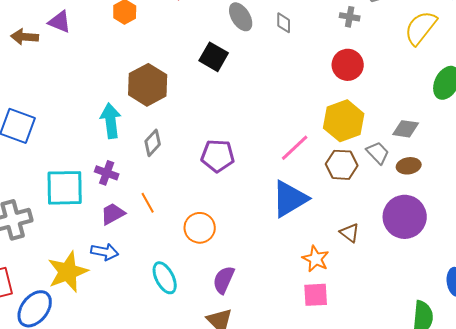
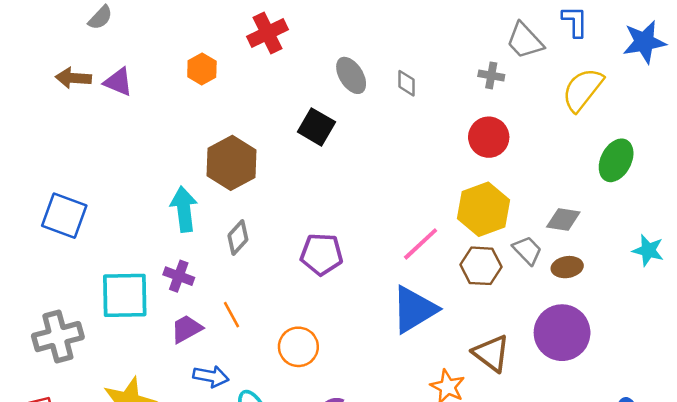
brown arrow: (25, 37) -> (73, 78), moved
brown triangle: (350, 233) -> (491, 353), size x1.5
blue arrow: (105, 252) -> (211, 376), moved

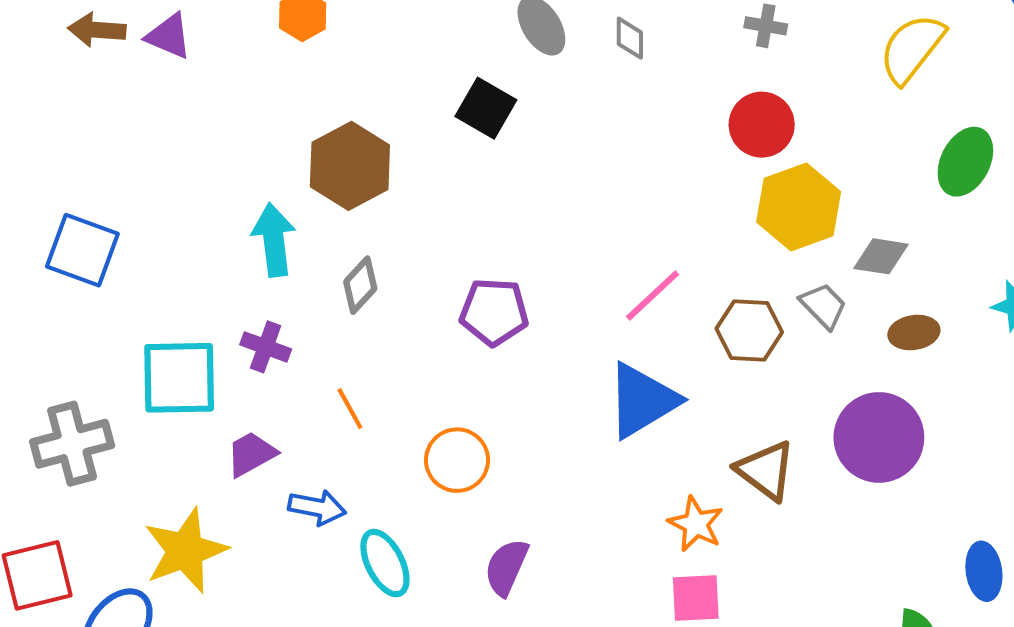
yellow hexagon: (484, 209) -> (799, 207), moved
brown ellipse: (567, 267) -> (914, 332), moved
purple trapezoid: (186, 329) -> (251, 454), moved

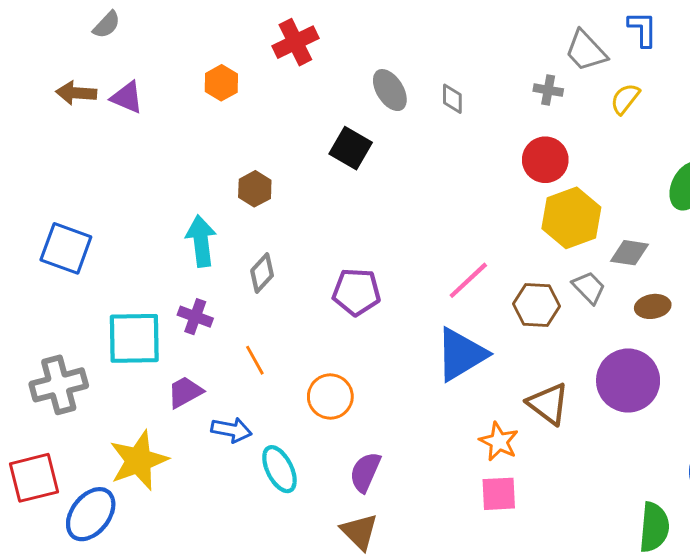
yellow semicircle: (912, 48) -> (625, 99), moved, size x0.6
brown hexagon: (350, 166) -> (255, 189), size x0.6

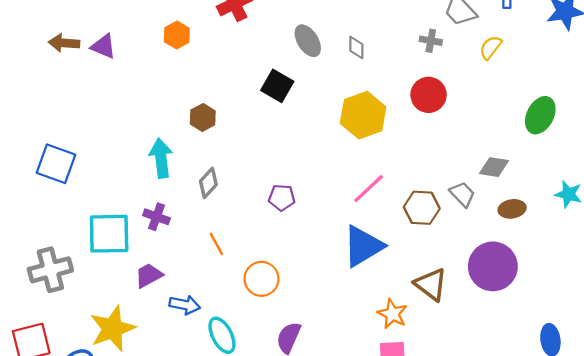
yellow hexagon: (571, 218) -> (363, 115), moved
purple pentagon: (356, 292) -> (282, 198), size x0.7
orange line: (255, 360) -> (216, 244), moved

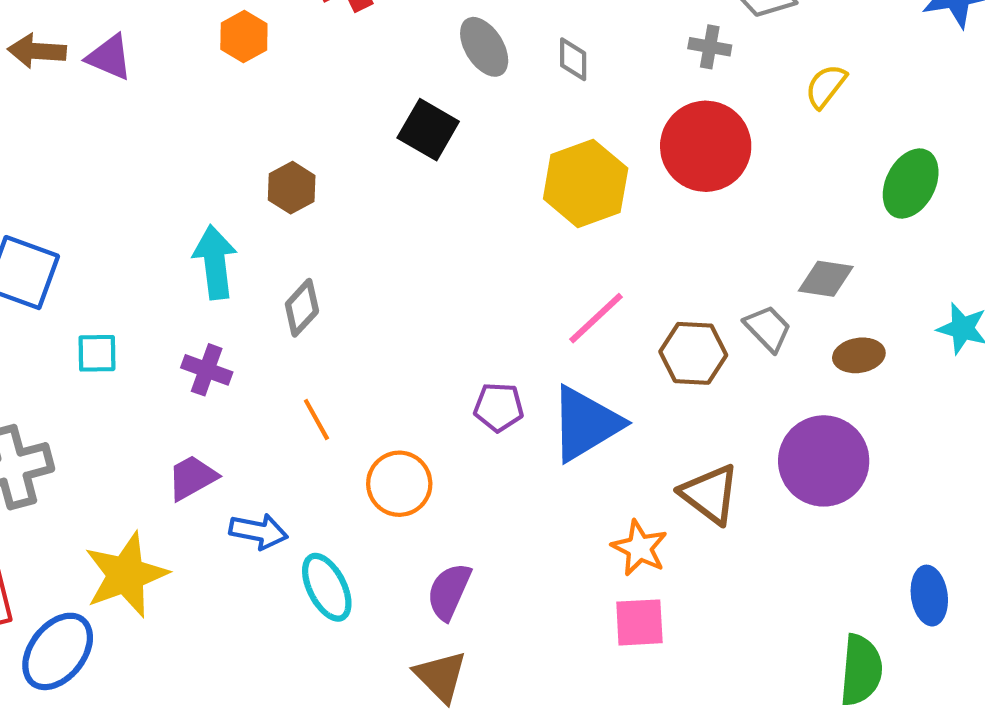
yellow semicircle: (491, 47) -> (826, 86), moved
red circle: (429, 95) -> (706, 146), size x1.4
purple pentagon: (282, 198) -> (499, 407), moved
cyan square: (109, 234) -> (97, 353), moved, size x0.5

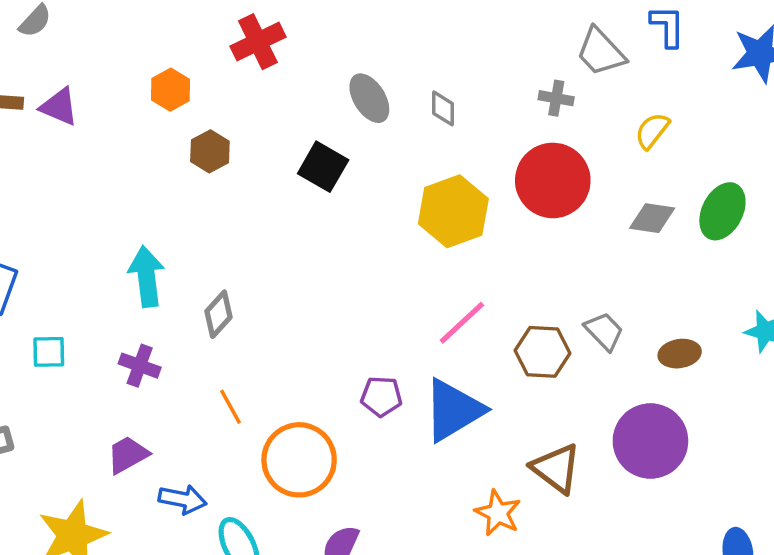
brown hexagon: (292, 188) -> (210, 151), moved
gray diamond: (826, 279) -> (652, 218), moved
orange circle: (399, 484) -> (299, 460), size x1.4

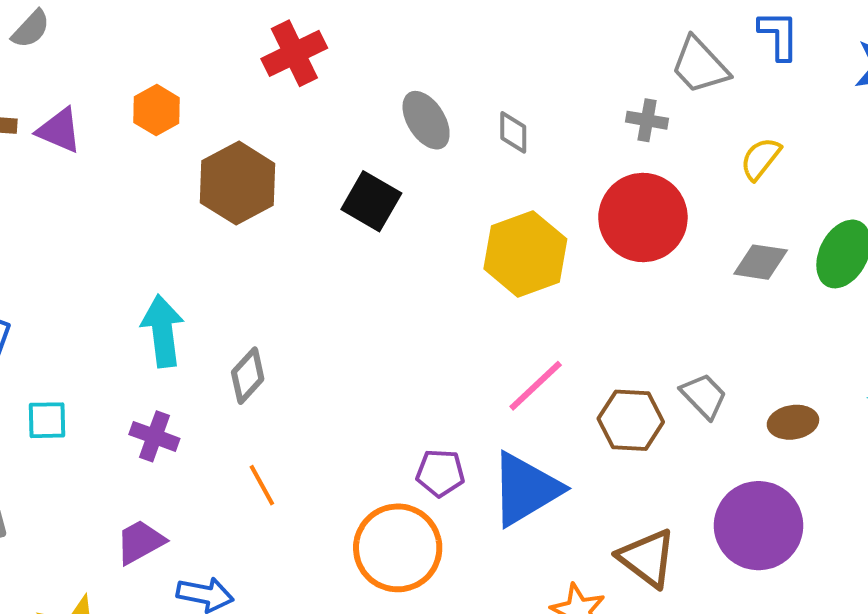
orange hexagon: (170, 90) -> (156, 110), moved
brown hexagon: (210, 151) -> (238, 183), size x1.6
orange circle: (299, 460) -> (398, 548), moved

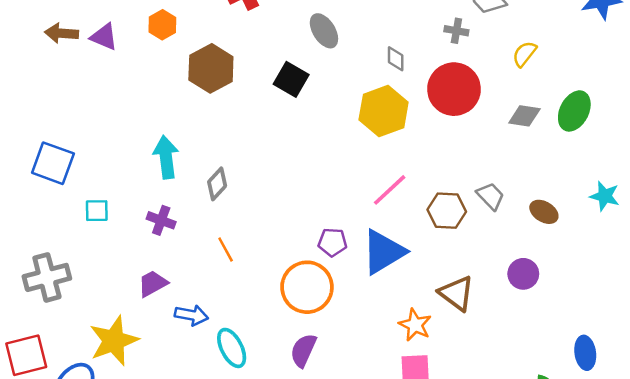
gray diamond: (513, 132) -> (396, 59), moved
brown ellipse: (793, 422) -> (544, 212), turned 40
purple circle: (759, 526) -> (523, 274), size x0.6

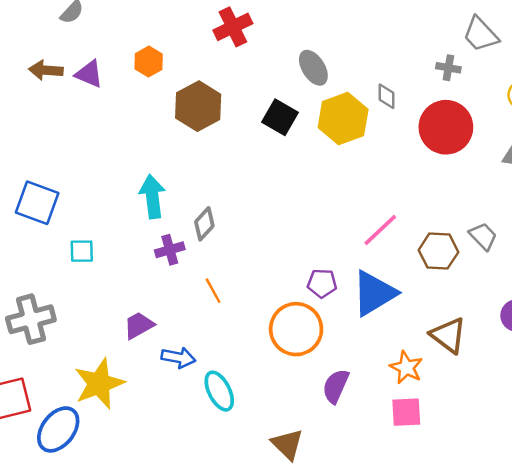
yellow hexagon: (384, 111) -> (343, 119), moved
purple cross: (161, 220) -> (170, 250), moved, turned -36
purple semicircle: (303, 350) -> (336, 386), moved

